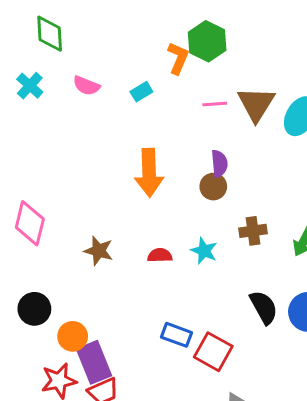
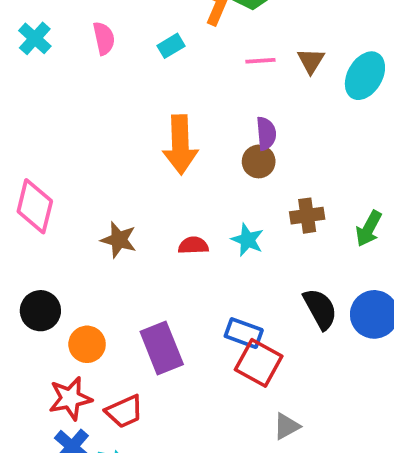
pink semicircle: (86, 86) -> (104, 38), turned -124
brown triangle: (256, 104) -> (311, 61), size x0.6
blue rectangle: (177, 335) -> (244, 333), moved
purple rectangle: (94, 362) -> (162, 348), moved

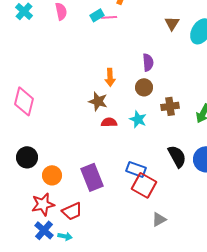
pink line: (260, 61) -> (109, 17), moved
orange arrow: (180, 145) -> (110, 77), moved, size x0.6
brown circle: (259, 161) -> (144, 87), moved
brown star: (119, 240) -> (98, 101), moved

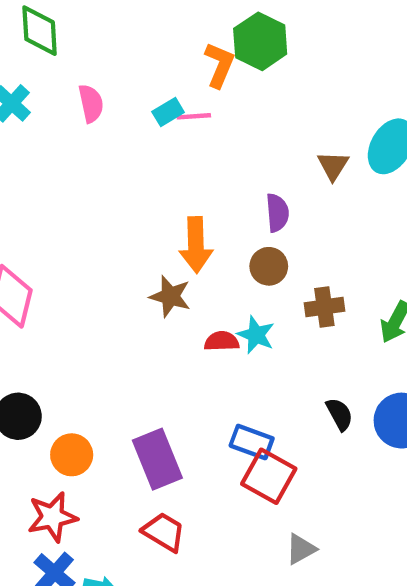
brown triangle: (172, 23) -> (333, 166), moved
orange arrow: (110, 77) -> (196, 245), size x1.4
red semicircle: (109, 122) -> (222, 341), moved
black semicircle: (177, 156) -> (339, 414), size x0.7
red trapezoid: (72, 211) -> (164, 532), moved, turned -125

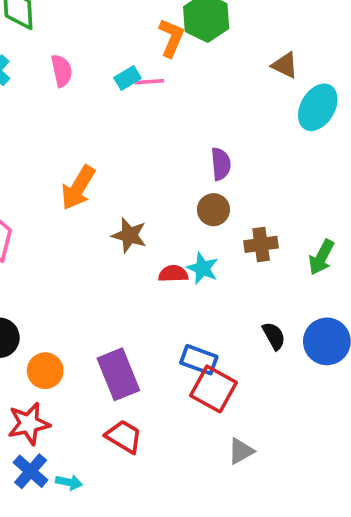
brown triangle: (333, 166) -> (285, 65), moved, turned -36
orange arrow: (196, 245) -> (78, 188), moved, turned 33

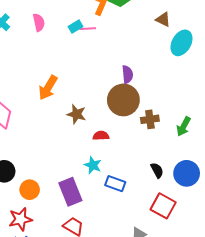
brown circle: (213, 210) -> (123, 100), size x1.8
cyan star: (202, 268) -> (93, 165), moved
red square: (213, 389) -> (163, 206), moved

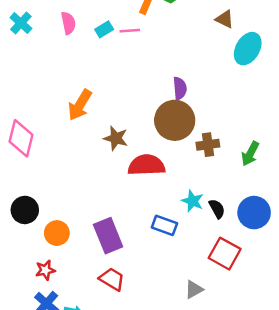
cyan rectangle: (75, 27) -> (104, 29), moved
red semicircle: (101, 136) -> (146, 165), size x1.8
cyan star: (93, 165) -> (193, 201), moved
red star: (20, 219) -> (45, 270), size x0.7

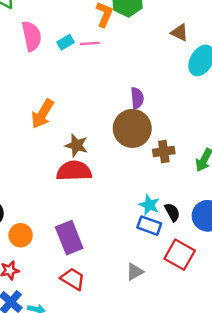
pink semicircle: (68, 23) -> (32, 36), size x1.4
red semicircle: (146, 165) -> (74, 171), moved
blue rectangle: (164, 225) -> (149, 226), moved
gray triangle: (194, 289) -> (135, 272), moved

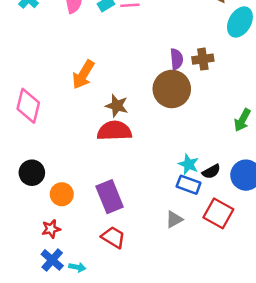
brown cross: (164, 151) -> (203, 59), moved
black semicircle: (172, 212) -> (211, 171), turned 90
gray triangle: (135, 272) -> (174, 219), moved

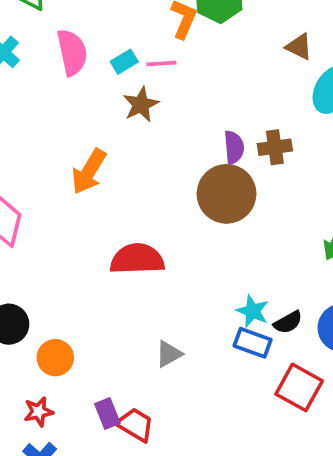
brown star: (117, 106) -> (141, 105), moved, turned 30
purple rectangle: (110, 197) -> (107, 413), moved, size x0.6
gray triangle: (174, 219) -> (169, 354), moved

